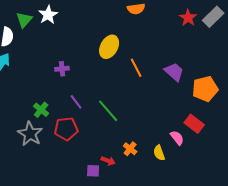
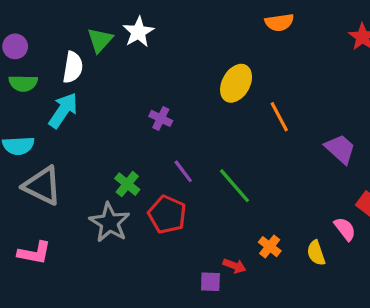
purple cross: (62, 69) -> (161, 118), turned 32
purple trapezoid: (174, 72) -> (340, 149), moved
red pentagon: (66, 129) -> (167, 215), turned 30

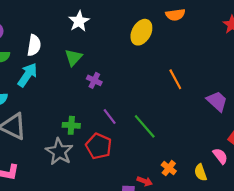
green triangle: (100, 40) -> (73, 57), moved
yellow ellipse: (236, 83) -> (141, 32), moved
green cross: (127, 184) -> (71, 125), turned -35

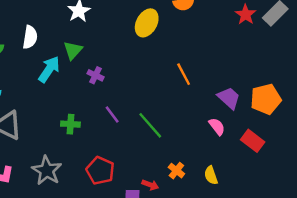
cyan arrow: (27, 75) -> (49, 69), moved
red pentagon: (99, 146) -> (100, 171), moved
gray star: (59, 152) -> (47, 171), moved
pink semicircle: (220, 156) -> (217, 126), moved

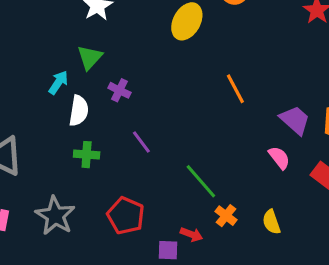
white semicircle: (30, 37) -> (79, 111), moved
cyan arrow: (49, 69) -> (58, 82), size x0.7
green line: (150, 125) -> (201, 181), moved

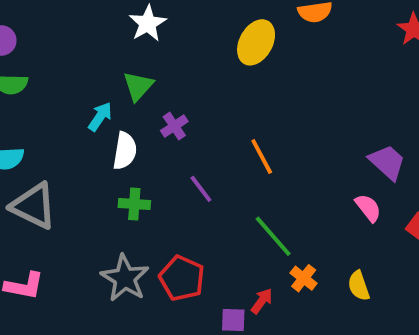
orange line: (235, 89) -> (262, 156), moved
purple cross: (119, 90) -> (174, 126), turned 30
gray star: (55, 216) -> (125, 278), moved
red arrow: (192, 234) -> (262, 301), turned -75

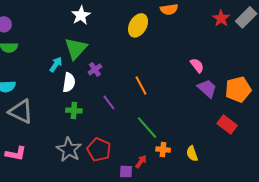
green triangle: (138, 86) -> (76, 48), size x1.4
pink semicircle: (368, 208) -> (197, 65), moved
orange cross: (304, 278) -> (163, 150), turned -32

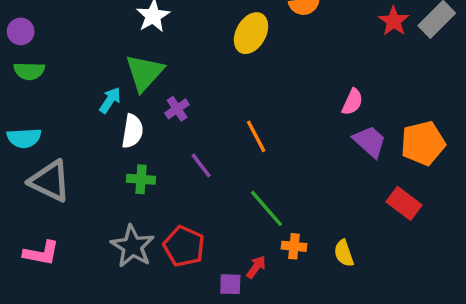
pink semicircle: (197, 65) -> (352, 102), turned 63

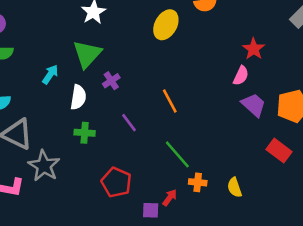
red star: (394, 21) -> (254, 49), moved
cyan arrow: (110, 100) -> (50, 74), moved
gray star: (132, 246) -> (44, 166), moved

